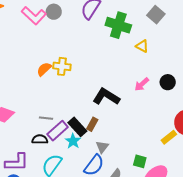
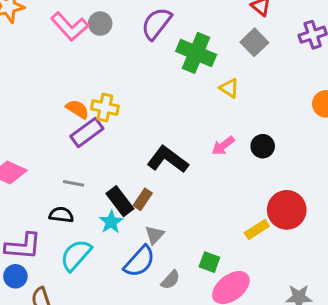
orange semicircle: (44, 69) -> (77, 109), turned 70
purple rectangle: (58, 131) -> (87, 132), moved

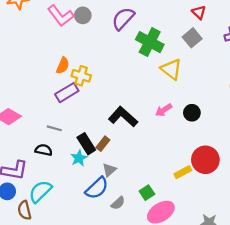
yellow triangle: (229, 88) -> (171, 69), size x1.5
orange semicircle: (77, 109) -> (63, 66), moved, turned 77
cyan semicircle: (76, 255) -> (40, 191), moved
green square: (209, 262) -> (147, 193), turned 32

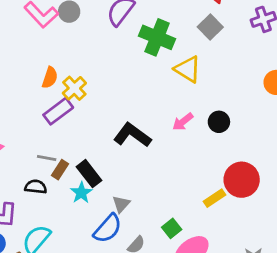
yellow cross: (81, 76) -> (74, 88), turned 36
brown rectangle: (103, 144) -> (60, 170), moved

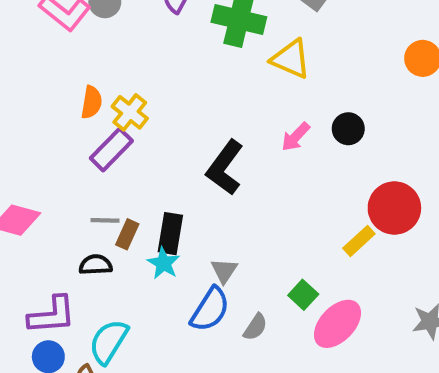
black L-shape: (132, 135) -> (225, 168), turned -81
black rectangle: (89, 174) -> (170, 234), turned 56

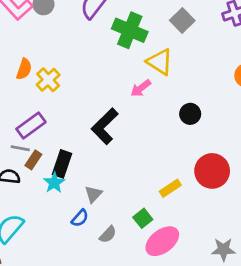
pink arrow: (296, 137) -> (141, 88), moved
purple rectangle: (111, 150) -> (31, 125), moved
yellow rectangle: (359, 241) -> (170, 188), moved
blue semicircle: (210, 309) -> (80, 218), size x0.6

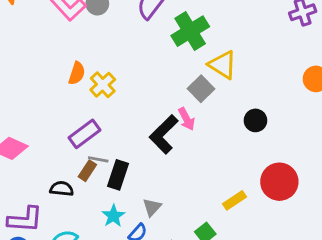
gray square: (182, 20) -> (201, 89), moved
green cross: (130, 30) -> (190, 31), turned 36
pink arrow: (141, 88) -> (187, 119), moved, turned -80
gray line: (20, 148) -> (98, 159), moved
cyan star: (54, 183) -> (113, 216), moved

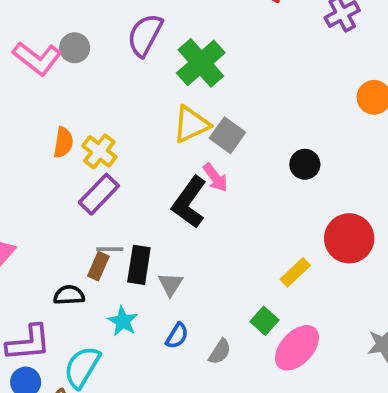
yellow triangle: (223, 65) -> (191, 124), moved, turned -48
purple rectangle: (85, 134) -> (99, 194), moved
gray triangle: (152, 207) -> (171, 284), moved
cyan star: (113, 216) -> (123, 321), moved

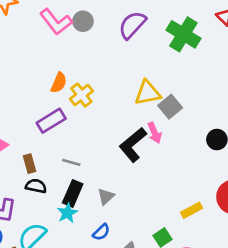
green cross: (201, 63) -> (183, 34), moved, turned -32
purple rectangle: (99, 194) -> (51, 121), moved
black rectangle: (139, 265) -> (73, 193), moved
brown rectangle: (98, 266) -> (29, 164), moved, turned -54

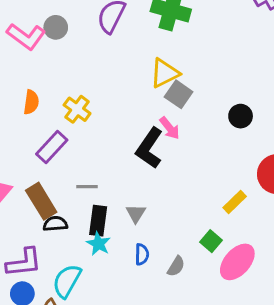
orange semicircle: (59, 83) -> (31, 102), moved
yellow triangle: (148, 93) -> (165, 73), moved
brown rectangle: (29, 164) -> (41, 201), size x1.6
blue semicircle: (101, 232) -> (142, 254), turned -30

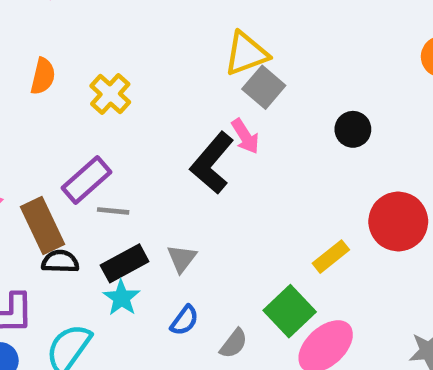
purple rectangle: (52, 147) -> (86, 180), moved
black rectangle: (98, 221) -> (125, 263), turned 48
green square: (211, 241) -> (290, 311), size x1.5
blue semicircle: (142, 254) -> (184, 320), turned 30

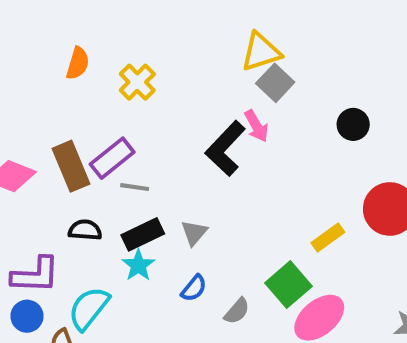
brown rectangle: (43, 226) -> (71, 166), moved

